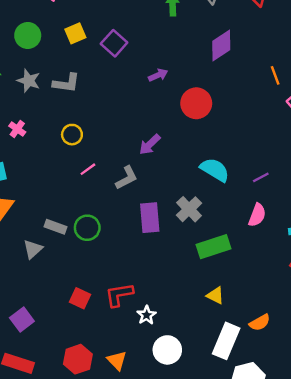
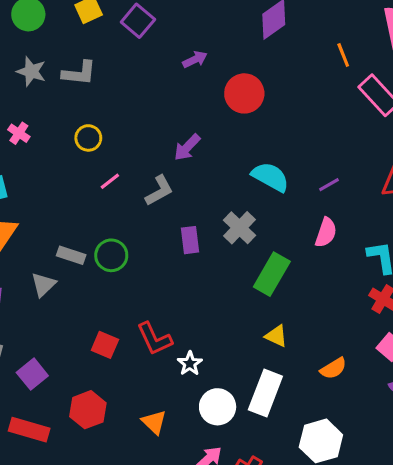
purple rectangle: (150, 218) -> (190, 240), size x0.7
green rectangle: (213, 247) -> (272, 274), turned -40
red L-shape: (119, 295) -> (154, 339), turned -104
white rectangle: (226, 341) -> (265, 393), moved
red hexagon: (78, 359) -> (88, 410), moved

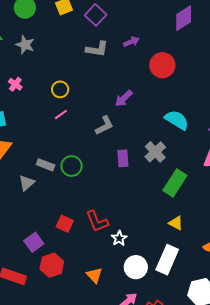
gray L-shape: (79, 73) -> (97, 49), moved
pink line: (110, 181) -> (61, 114), moved
purple square: (32, 374) -> (34, 242), moved

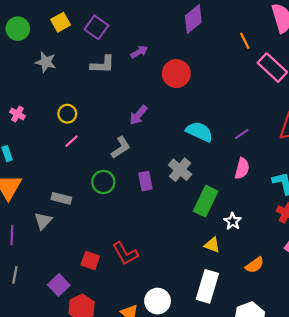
gray star: (25, 45) -> (46, 62), moved
green circle: (72, 166) -> (103, 182), moved
white star: (119, 238) -> (233, 221), moved
white circle: (136, 267) -> (158, 301), moved

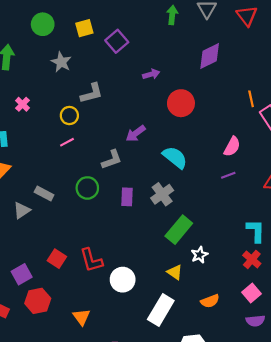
orange line: (245, 41) -> (251, 99), moved
gray L-shape: (102, 65) -> (92, 93), moved, turned -30
cyan semicircle: (199, 132) -> (175, 157), moved
pink semicircle: (242, 168) -> (232, 147), moved
white circle: (158, 301) -> (123, 280), moved

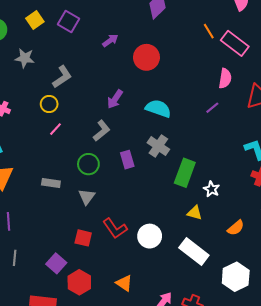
pink semicircle: (232, 147) -> (225, 78), moved
gray triangle: (22, 210) -> (87, 197), moved
white rectangle: (161, 310) -> (194, 251), turned -64

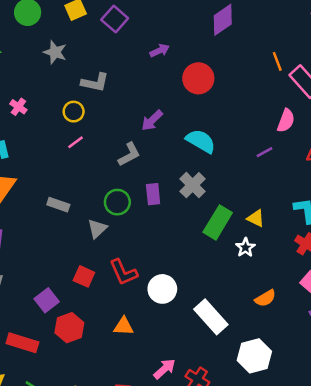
gray L-shape: (62, 77) -> (95, 82), turned 35
green circle: (88, 164) -> (117, 202), moved
yellow triangle: (195, 213) -> (256, 218), moved
orange triangle: (124, 283) -> (124, 326), moved, turned -42

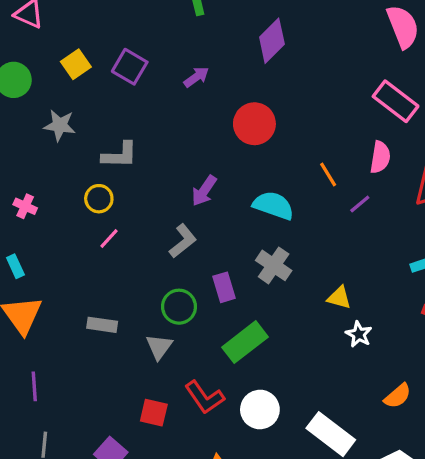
purple arrow: (160, 51) -> (196, 77), moved
orange line: (277, 61) -> (328, 174), moved
yellow triangle: (256, 218) -> (339, 298), moved
green rectangle: (218, 222) -> (245, 342), moved, turned 32

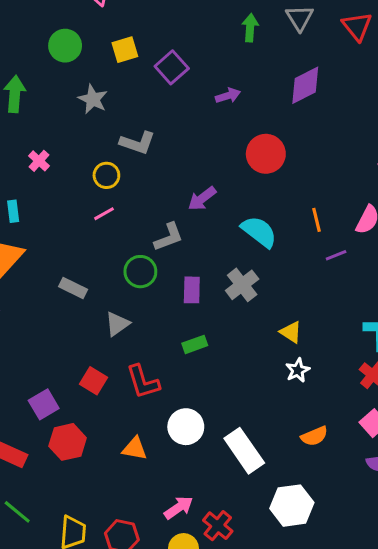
green circle: (179, 307) -> (140, 272), moved
green rectangle: (245, 342) -> (195, 344), size x0.6
white circle: (260, 409) -> (186, 427), moved

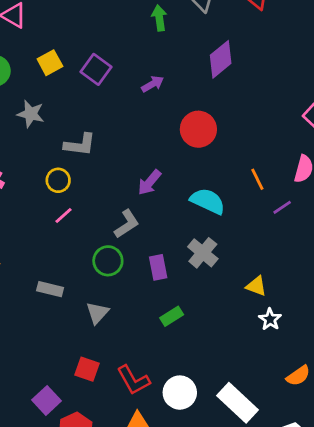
red L-shape: (143, 382) -> (133, 380), moved

